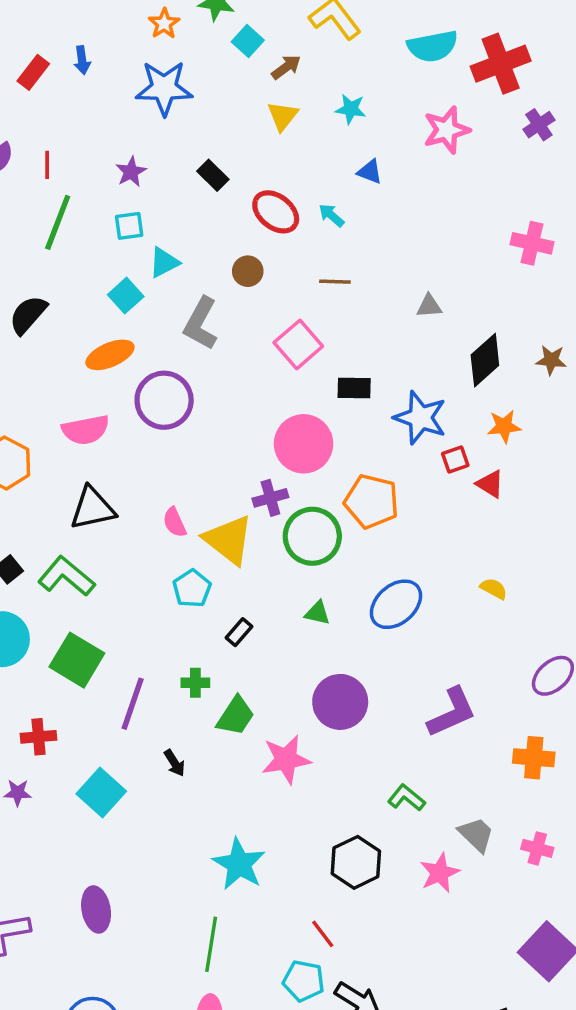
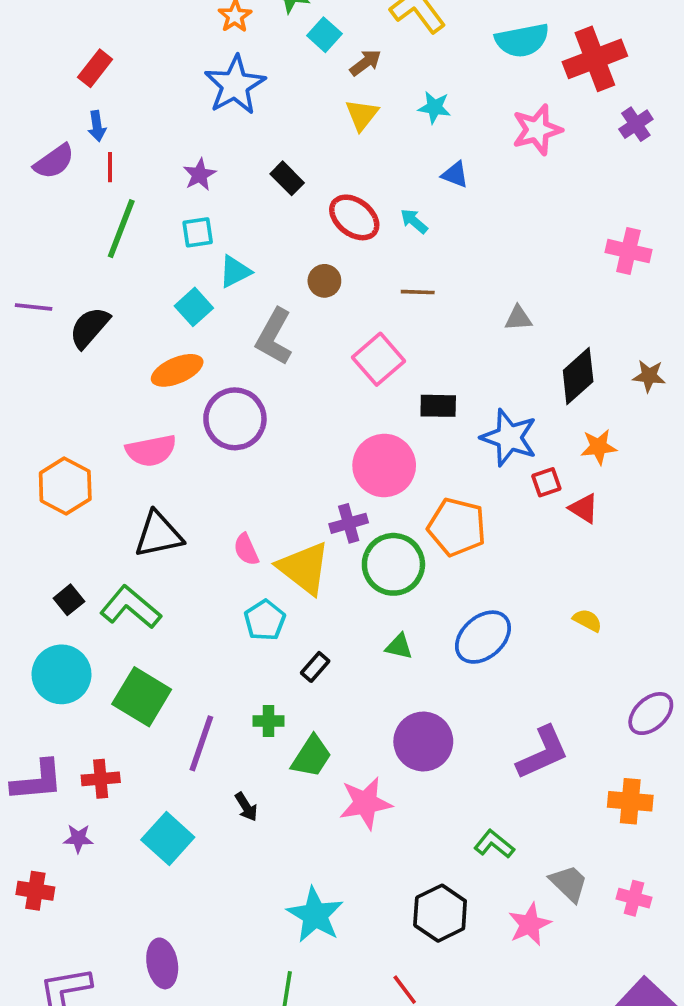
blue arrow: (82, 60) -> (97, 126), moved
blue star: (164, 88) -> (235, 85), turned -30

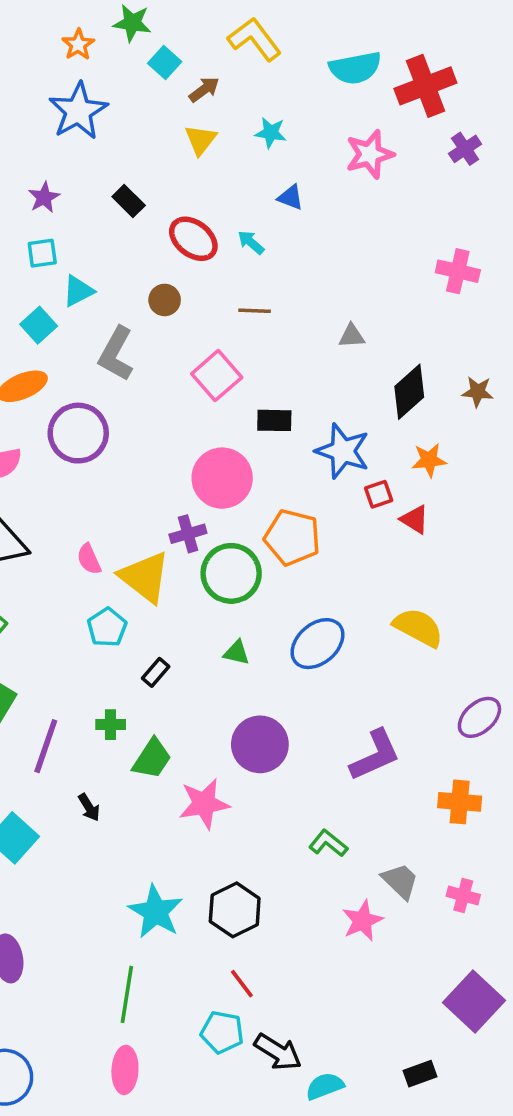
yellow semicircle: (587, 620) -> (418, 627), size x1.8
black hexagon: (440, 913) -> (235, 910), moved

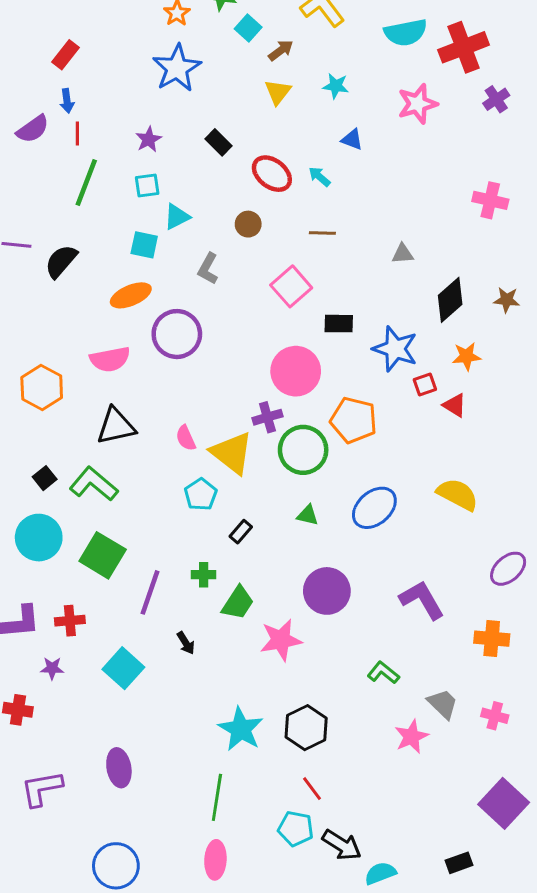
cyan square: (39, 325) -> (144, 245), turned -36
gray L-shape: (116, 354) -> (208, 269), size x0.7
purple L-shape: (375, 755) -> (422, 600), turned -96

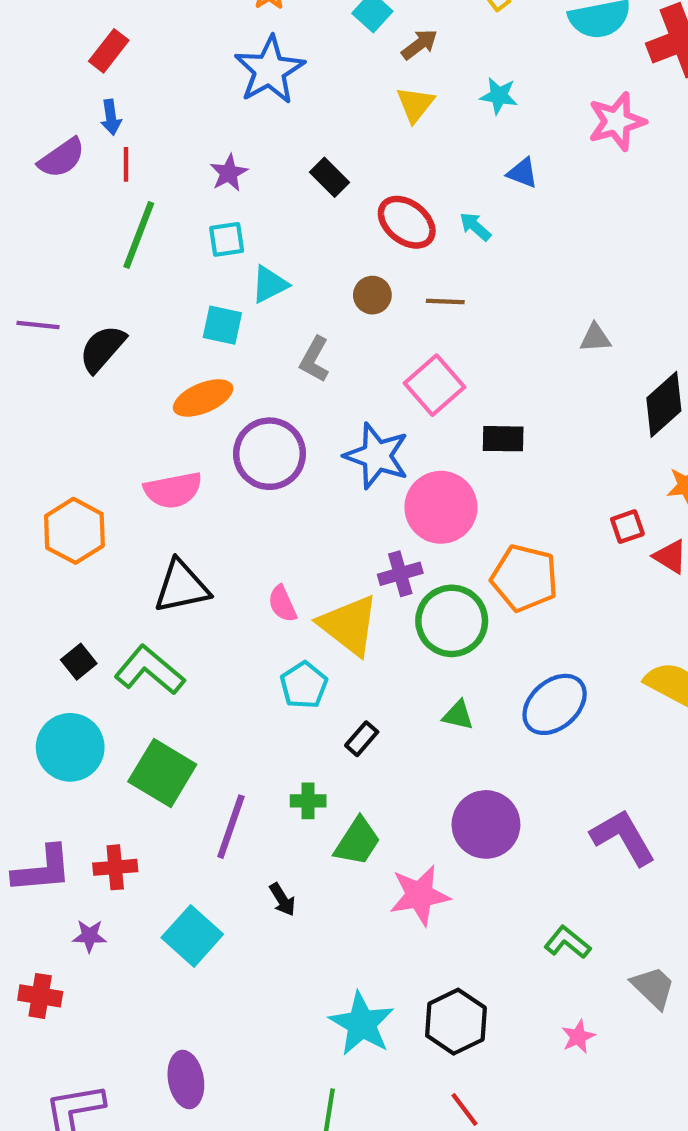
brown line: (322, 233) -> (445, 302), moved
blue star: (395, 349) -> (377, 456), moved
pink star: (412, 737) -> (578, 1037), moved, size x0.7

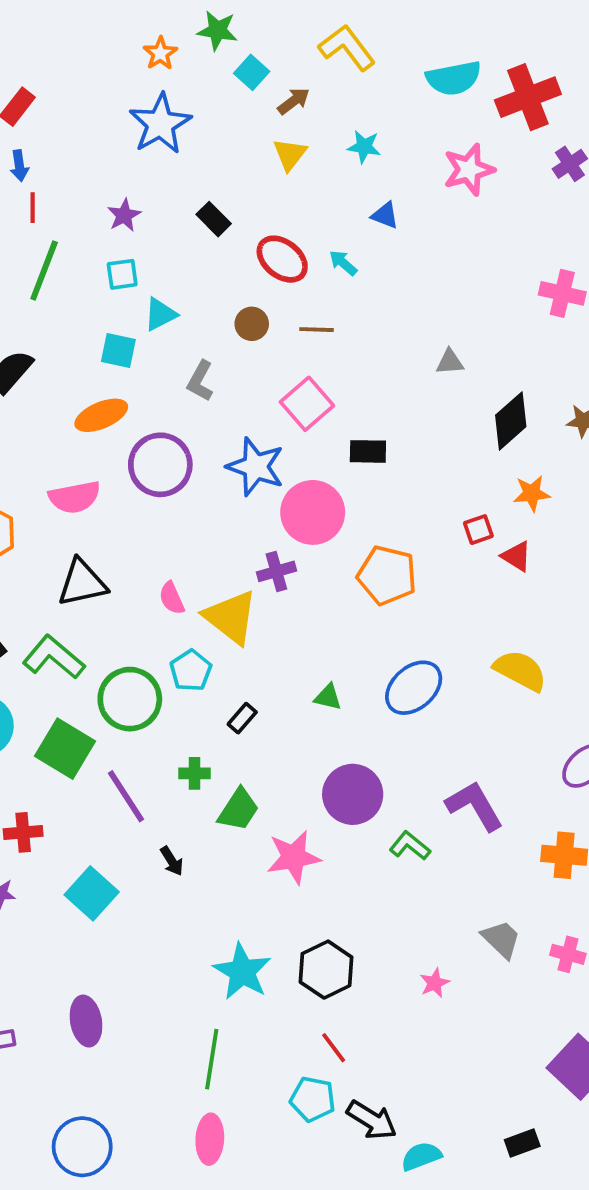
green circle: (452, 621) -> (130, 699), moved
purple line: (231, 827) -> (126, 796), turned -52
green L-shape: (567, 942) -> (410, 846), moved

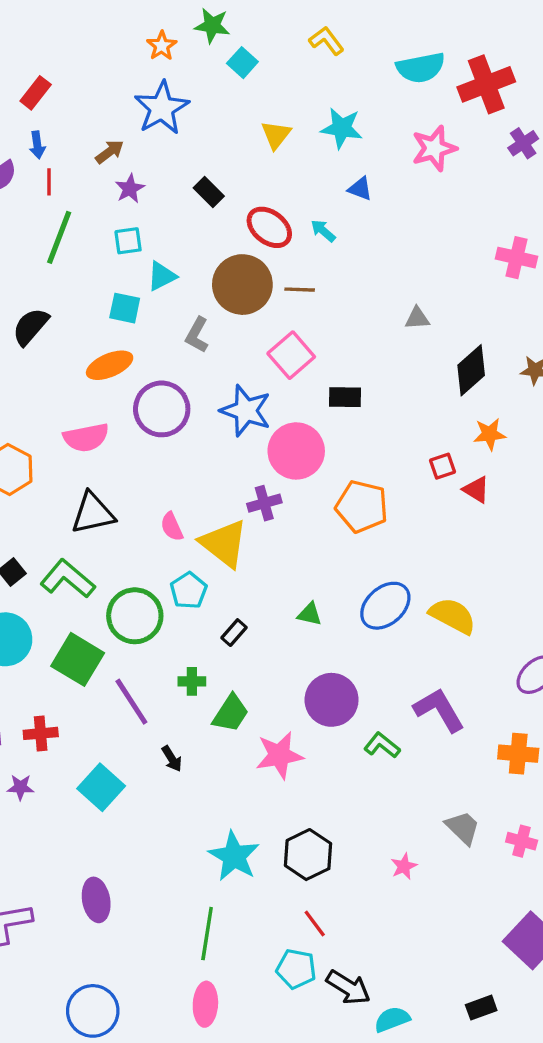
yellow L-shape: (347, 48) -> (326, 41), size x0.7
brown arrow: (294, 101) -> (110, 152), moved
cyan star: (364, 147) -> (342, 128), size x1.4
brown circle: (252, 324) -> (242, 285), size x2.0
yellow semicircle: (520, 671) -> (453, 616), moved

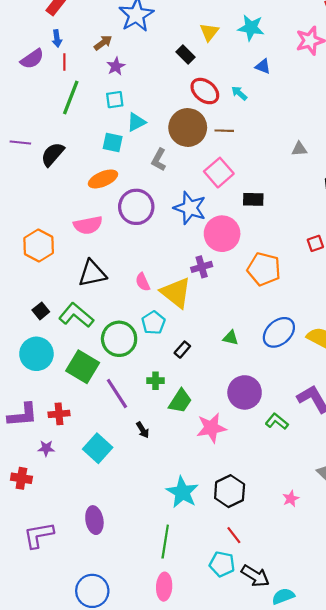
black rectangle: (209, 192) -> (186, 55), moved

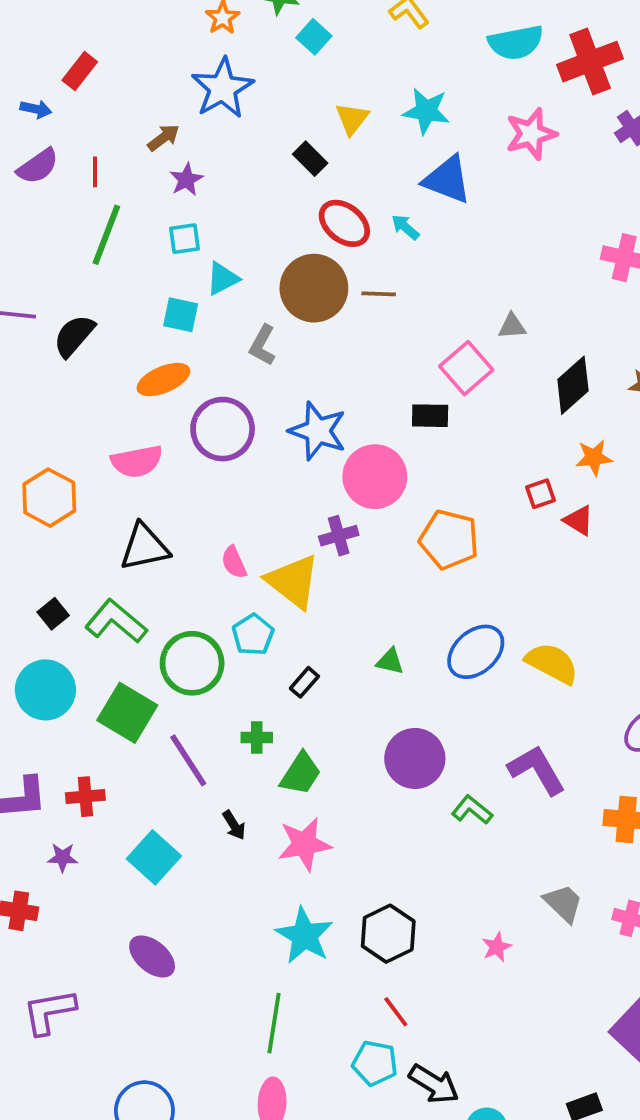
blue arrow: (57, 38) -> (36, 109), moved, turned -70
blue triangle: (263, 66) -> (447, 180), size x1.8
pink square: (219, 173) -> (466, 368), moved
pink star: (211, 428) -> (304, 844), moved
purple ellipse: (94, 520) -> (152, 956), moved, turned -40

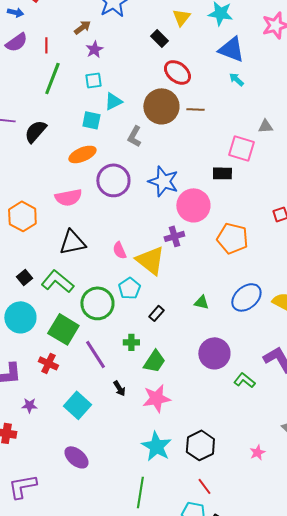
cyan arrow: (405, 227) -> (236, 79), moved
pink square: (466, 368) -> (241, 148), turned -32
red cross: (85, 797) -> (48, 363), moved, turned 30

